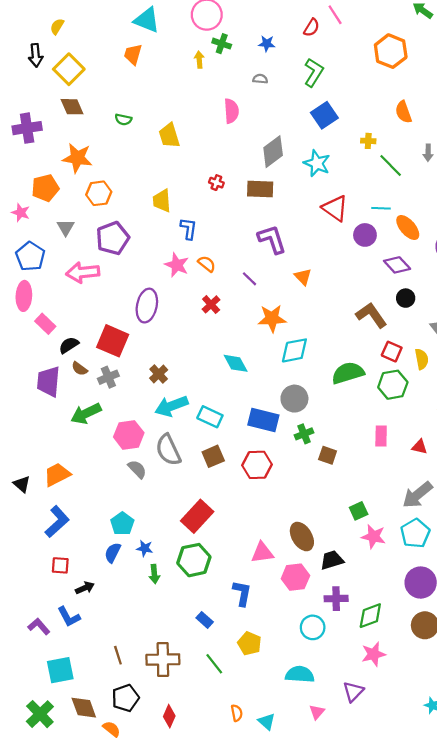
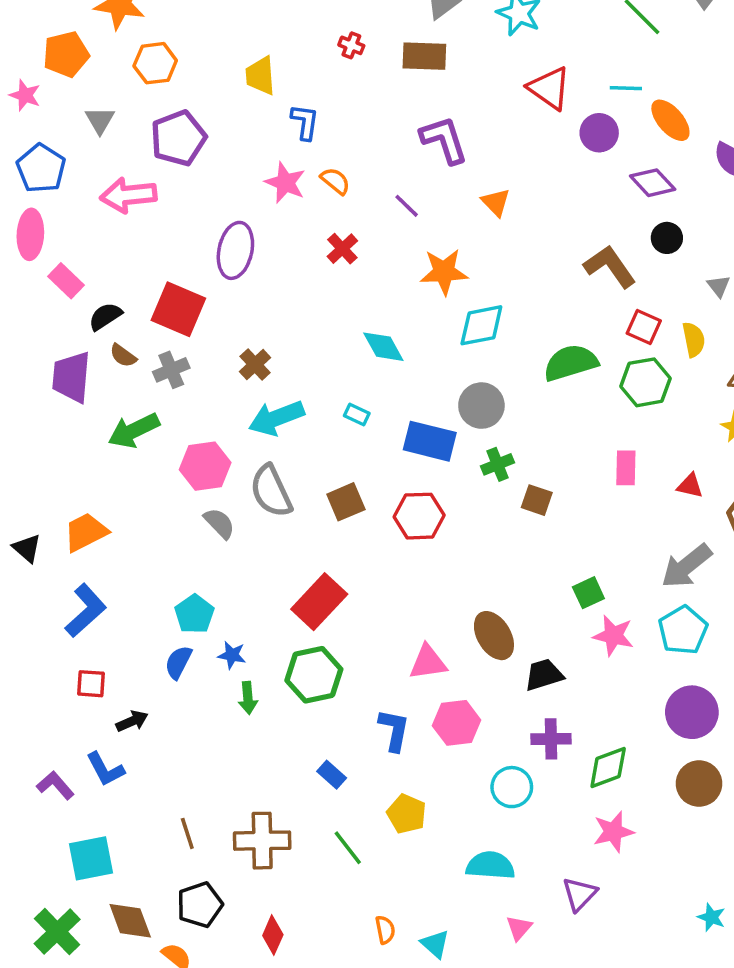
cyan rectangle: (210, 417) -> (357, 414), moved, size x0.6
pink hexagon: (295, 577) -> (457, 723), moved

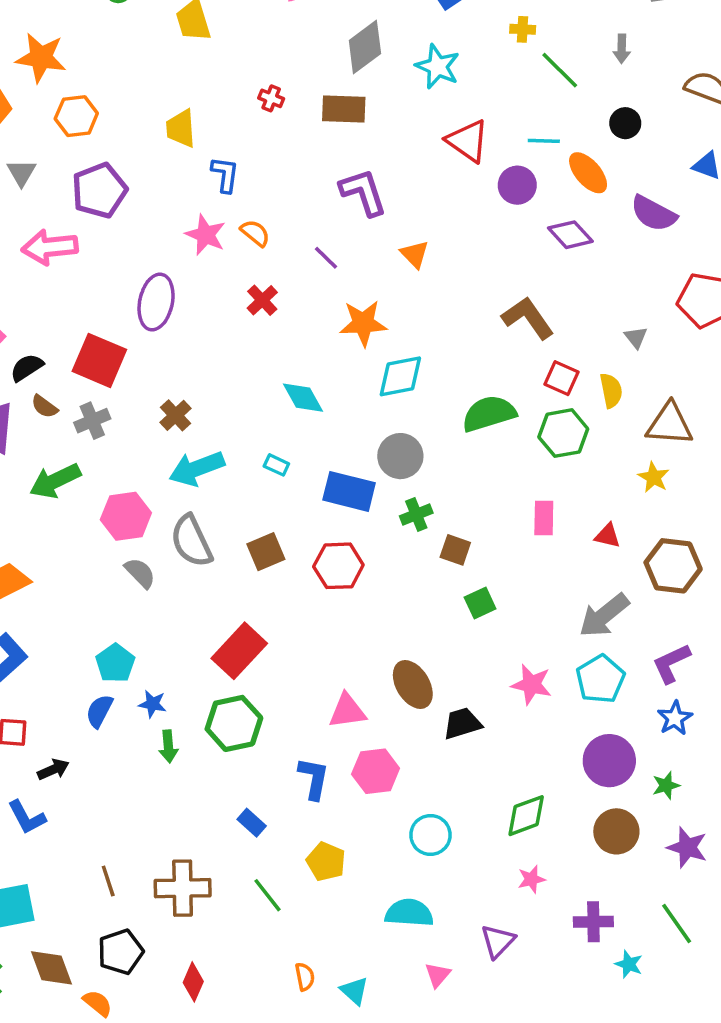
black circle: (667, 238) -> (625, 123), moved
green square: (588, 593) -> (480, 603), moved
purple cross: (551, 739) -> (593, 922), moved
pink star: (613, 832) -> (531, 879), size x0.7

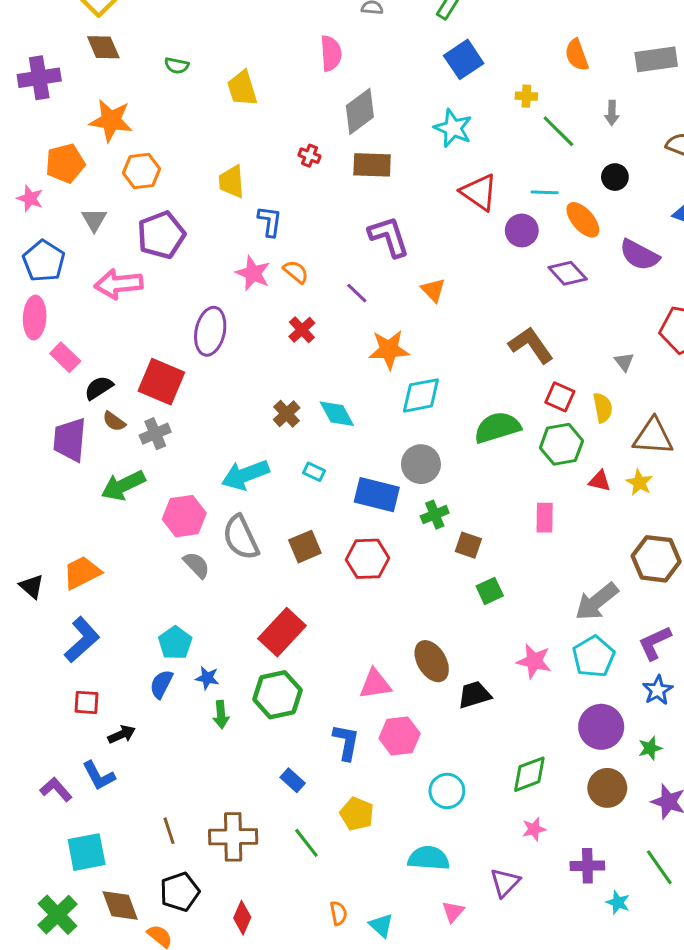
gray diamond: (365, 47) -> (360, 111), moved
brown cross: (175, 415) -> (287, 414), moved
red triangle: (608, 536) -> (600, 481), moved

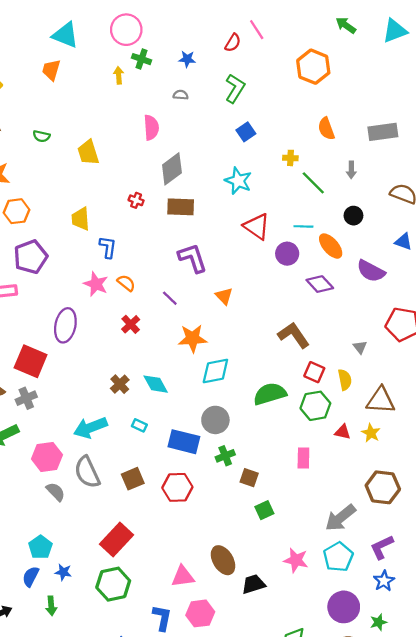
blue square: (464, 59) -> (246, 132), size x0.7
green arrow: (221, 715) -> (51, 606), moved

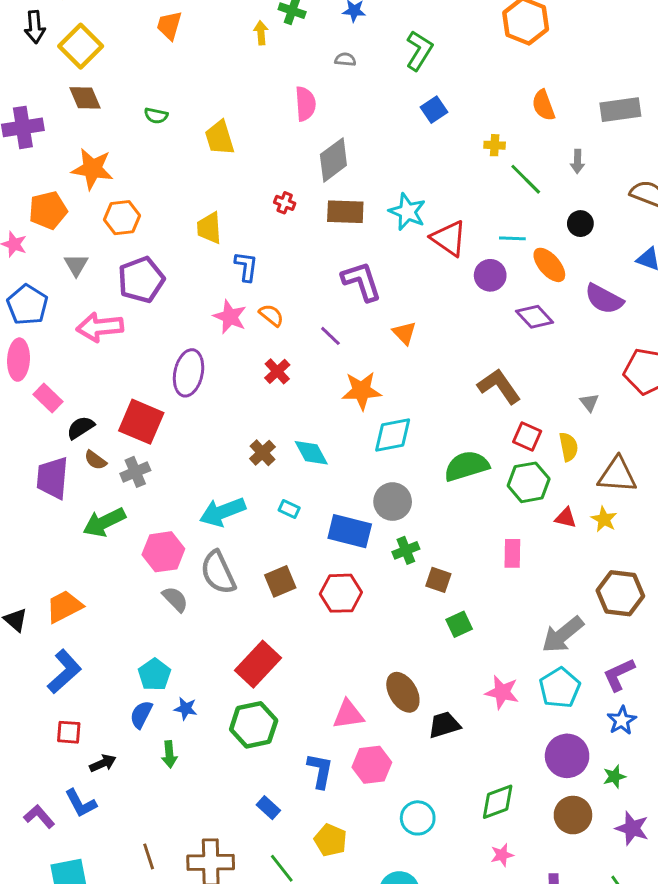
cyan star: (238, 181) -> (407, 212), moved

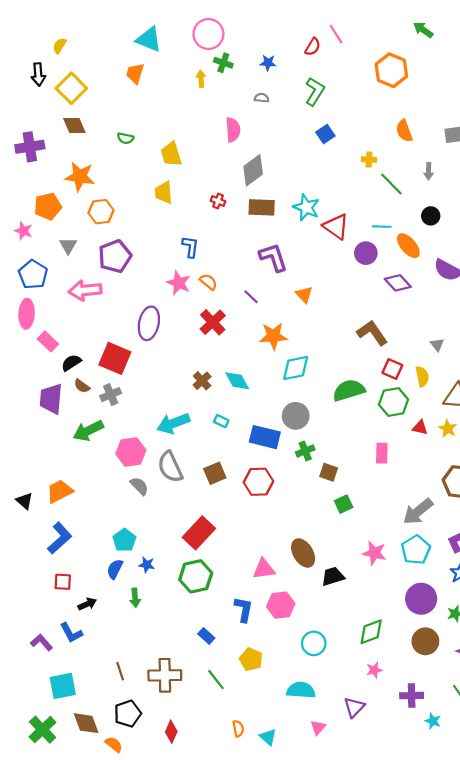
yellow trapezoid: (209, 228) -> (164, 192), moved
red cross: (277, 371) -> (213, 322), size x1.4

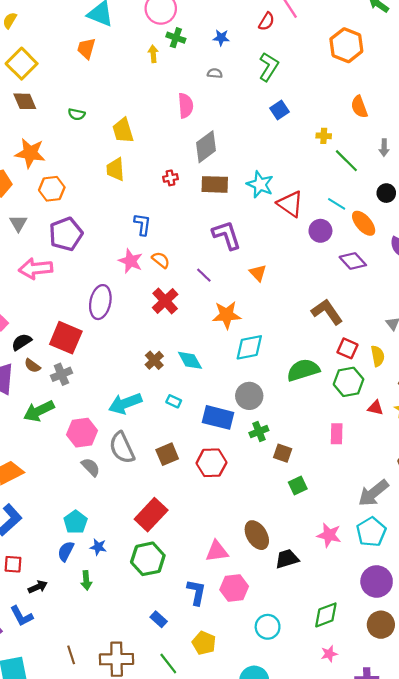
red cross: (218, 201) -> (170, 178), turned -32
cyan line: (382, 227) -> (337, 204), turned 30

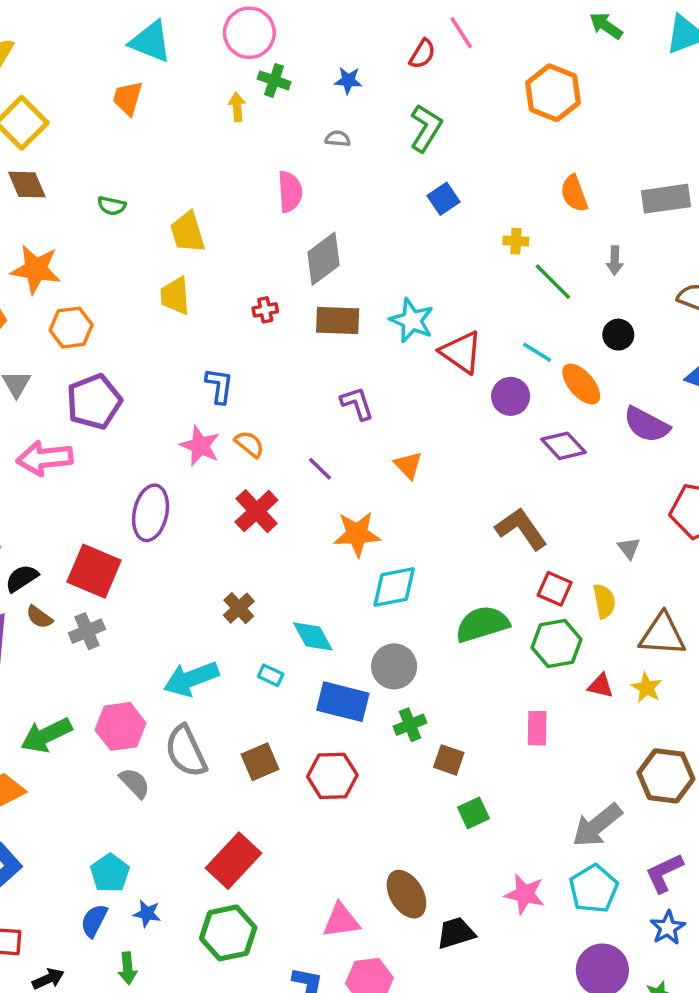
purple L-shape: (227, 235) -> (357, 403), size x0.7
cyan diamond: (190, 360) -> (313, 636), moved
green arrow: (39, 411) -> (46, 735), moved

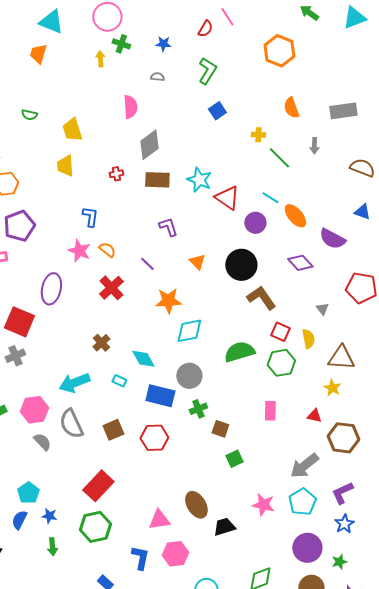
black circle: (618, 335) -> (241, 265), moved, size x1.8
purple diamond: (564, 446) -> (300, 263), moved
red triangle: (601, 686) -> (314, 416), moved
green arrow: (128, 968) -> (52, 547), moved

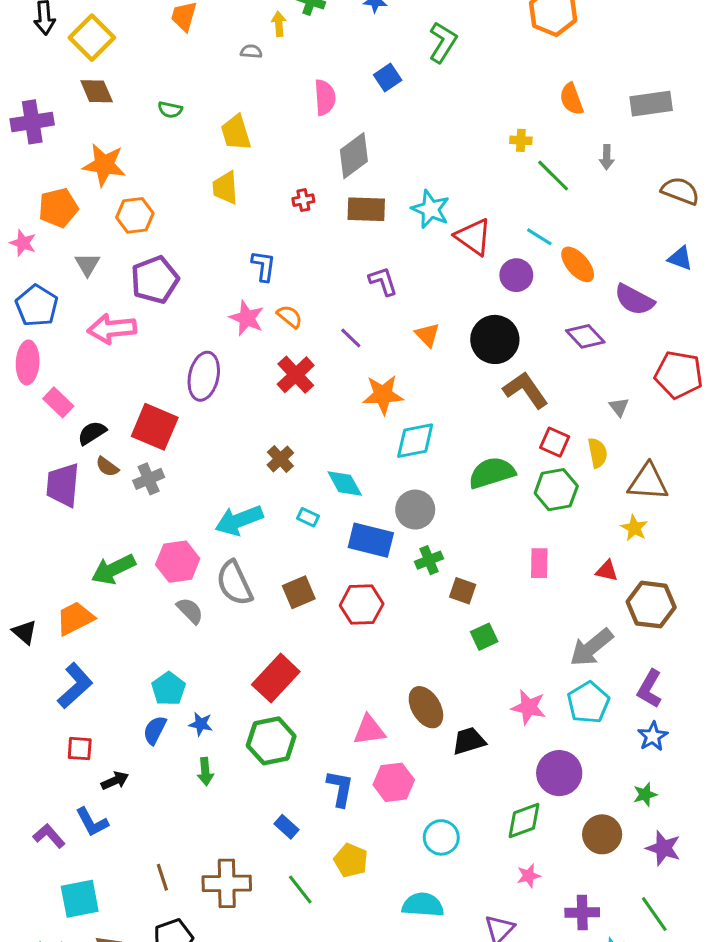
gray semicircle: (157, 77) -> (251, 51), moved
blue square: (217, 111) -> (388, 77), moved
purple L-shape: (342, 493) -> (650, 689), turned -35
purple circle: (307, 548) -> (559, 773), moved

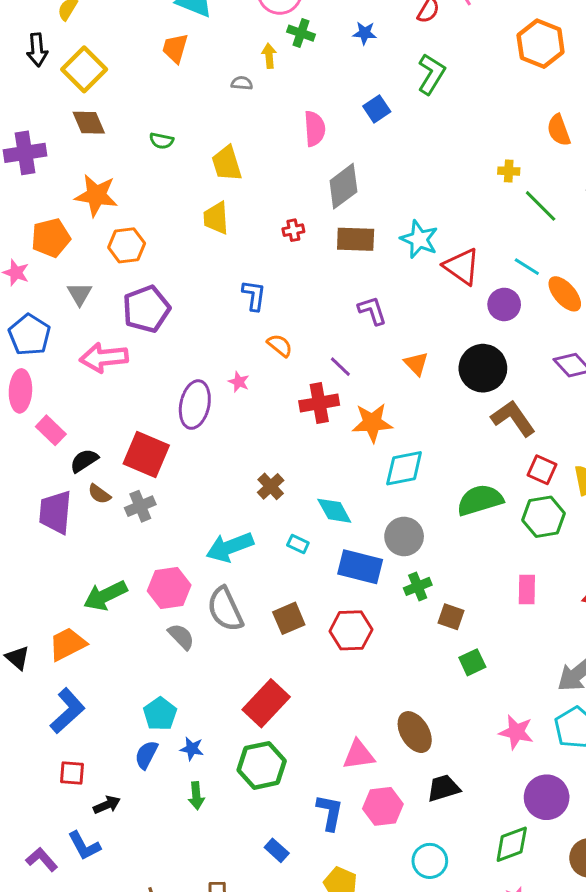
pink star: (247, 318) -> (239, 382), moved, size x0.6
red cross: (296, 375) -> (319, 403), moved, turned 33
black trapezoid: (469, 741) -> (443, 788), moved

